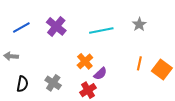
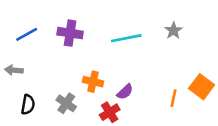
purple cross: (56, 26) -> (70, 33), turned -30
orange cross: (85, 61) -> (93, 82), moved, turned -35
orange line: (139, 63) -> (173, 98), moved

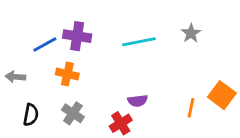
blue line: (27, 34) -> (45, 44), moved
orange cross: (93, 82) -> (67, 74), moved
purple semicircle: (125, 92) -> (138, 101), turned 36

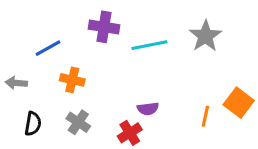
gray star: (191, 33) -> (205, 36), size x1.5
purple cross: (77, 36) -> (104, 27), moved

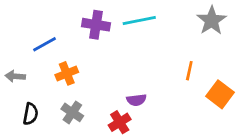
gray star: (205, 36) -> (212, 21), moved
cyan line: (149, 45) -> (139, 21), moved
orange cross: (72, 80) -> (67, 73), turned -35
orange line: (205, 116) -> (189, 71), moved

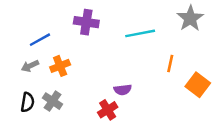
cyan line: (139, 21) -> (140, 33), moved
gray arrow: (15, 76) -> (30, 66), moved, turned -30
gray cross: (72, 112) -> (53, 101), moved

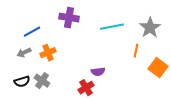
gray star: (190, 18) -> (150, 28), moved
black semicircle: (27, 102) -> (22, 82), turned 63

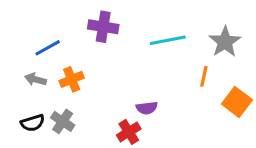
gray arrow: (24, 53) -> (36, 79), turned 40

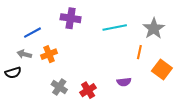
purple semicircle: (147, 108) -> (124, 82), moved
gray cross: (63, 121) -> (59, 87), moved
black semicircle: (33, 123) -> (13, 73), moved

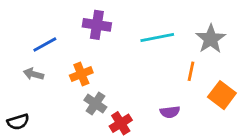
orange cross: (49, 54) -> (81, 74), moved
black semicircle: (13, 73) -> (18, 122), moved
gray cross: (59, 87) -> (95, 104), moved

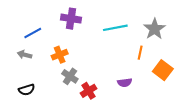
black semicircle: (18, 122) -> (27, 90), moved

